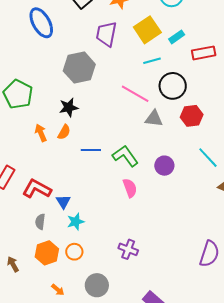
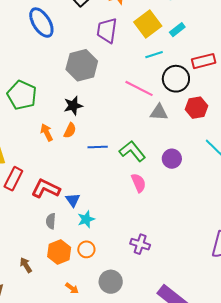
red rectangle: (204, 53) -> (204, 61), moved

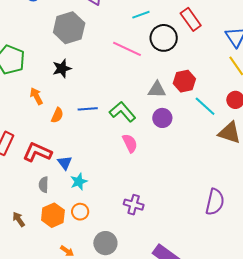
red rectangle: (204, 61) -> (191, 19), turned 70
red hexagon: (196, 108) -> (184, 81), moved
gray triangle: (159, 112) -> (157, 90), moved
orange semicircle: (70, 130) -> (57, 115), moved
brown arrow: (26, 265) -> (19, 219), moved

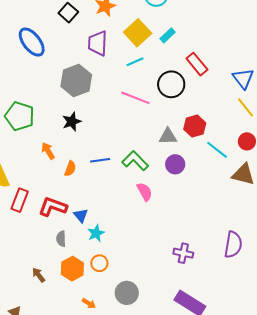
cyan line: (141, 15) -> (135, 62), moved
purple cross: (134, 205) -> (183, 253), moved

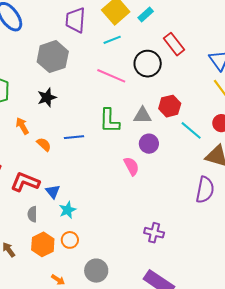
green L-shape: (135, 161) -> (109, 121), moved, turned -136
orange semicircle: (70, 169) -> (44, 144), turned -70
pink semicircle: (145, 192) -> (131, 166), moved
purple semicircle: (233, 245) -> (205, 190), moved

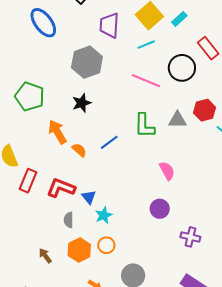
orange arrow: (22, 126) -> (57, 132), size x1.4
blue line: (74, 137) -> (109, 142), turned -30
purple circle: (149, 144) -> (160, 209), moved

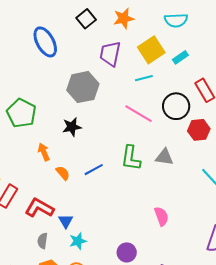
red hexagon: (205, 110) -> (199, 130), moved
orange arrow: (57, 132) -> (44, 152), size x0.7
pink semicircle: (167, 171) -> (161, 216), moved
purple circle: (160, 209) -> (127, 252), moved

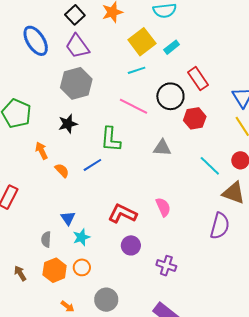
purple trapezoid: (110, 54) -> (77, 46), moved, turned -44
green L-shape: (131, 158) -> (111, 139), moved
red L-shape: (39, 208) -> (122, 214), moved

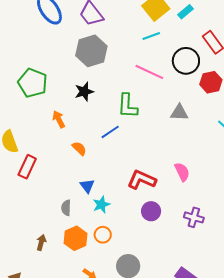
orange semicircle: (62, 170) -> (79, 148), moved
purple cross: (166, 266) -> (194, 217), moved
brown arrow: (20, 273) -> (41, 243), turned 49

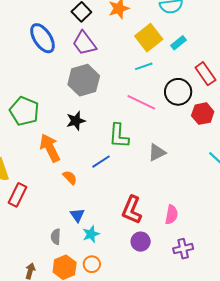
gray triangle: (179, 113) -> (157, 152), moved, turned -30
orange arrow: (59, 119) -> (50, 148), size x1.6
pink semicircle: (182, 172) -> (172, 215), moved, turned 36
red L-shape: (142, 180) -> (132, 210), turned -92
purple cross: (194, 217) -> (183, 249), turned -30

